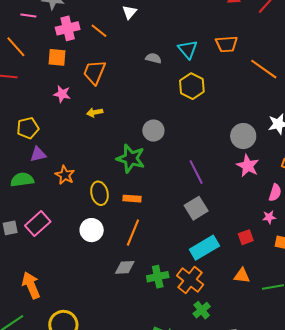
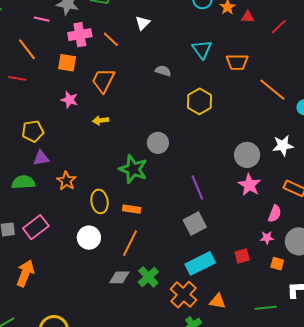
cyan triangle: (188, 49) -> (202, 49), moved
orange triangle: (242, 276) -> (218, 301), moved
green cross: (158, 277) -> (148, 277), moved, turned -35
orange arrow: (31, 285) -> (25, 273), moved, turned 40

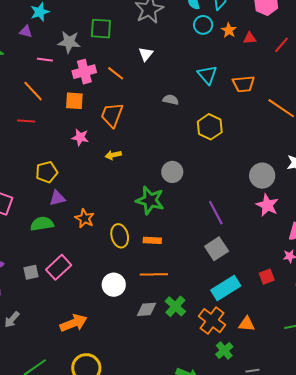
white circle: (89, 238) -> (114, 285), moved
orange line: (130, 243) -> (154, 274), turned 68
orange arrow: (25, 273) -> (74, 323), moved, turned 52

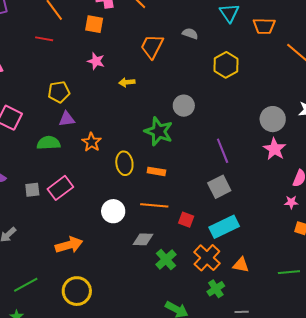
orange trapezoid: (112, 115) -> (152, 46), moved
red square: (267, 277) -> (186, 220), moved, turned 35
green cross: (175, 306) -> (166, 259), moved

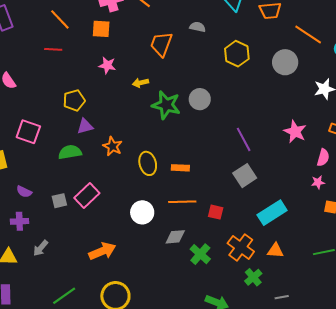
gray circle: (273, 119) -> (285, 62), moved
green star: (159, 131) -> (166, 105), moved
cyan rectangle: (224, 227) -> (272, 213), moved

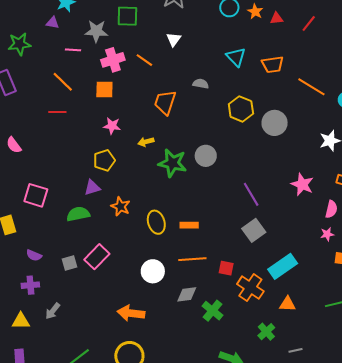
gray circle: (285, 62) -> (275, 123), moved
yellow pentagon: (74, 100) -> (104, 160), moved
orange cross: (241, 247) -> (250, 288), moved
orange arrow: (102, 251) -> (131, 313), moved, turned -148

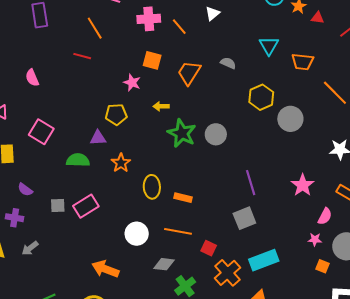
orange square: (104, 90) -> (152, 60), moved

